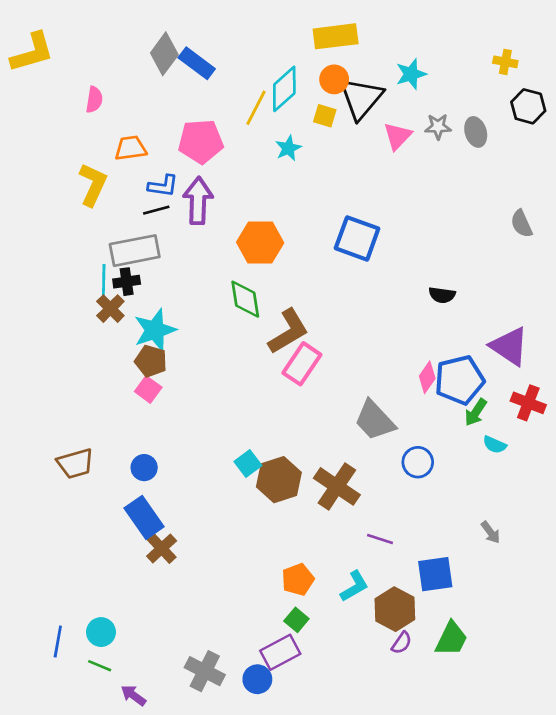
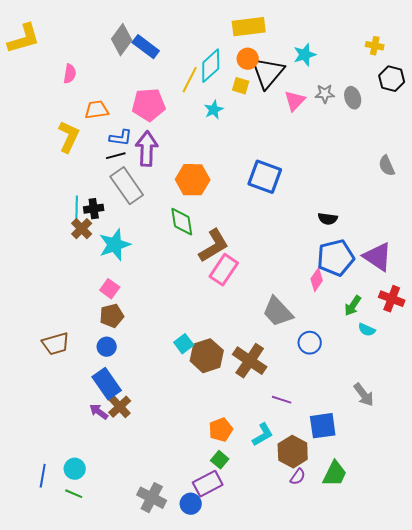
gray rectangle: (135, 251) -> (127, 186), moved, turned 66
brown pentagon: (151, 361) -> (112, 316), moved, turned -30
blue pentagon: (460, 380) -> (336, 258), moved
gray arrow: (491, 532) -> (364, 395), size x1.4
purple arrow: (133, 695) -> (99, 412), moved

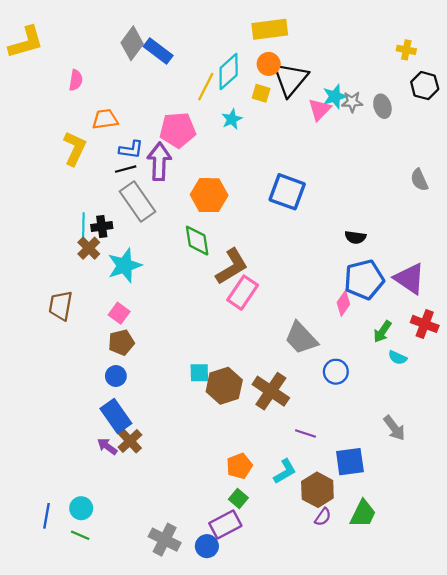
cyan star: (305, 55) -> (335, 96), moved
pink pentagon: (149, 105) -> (178, 130), moved
brown trapezoid: (56, 344) -> (61, 306), moved, turned 116
cyan square: (184, 344) -> (199, 373), turned 36

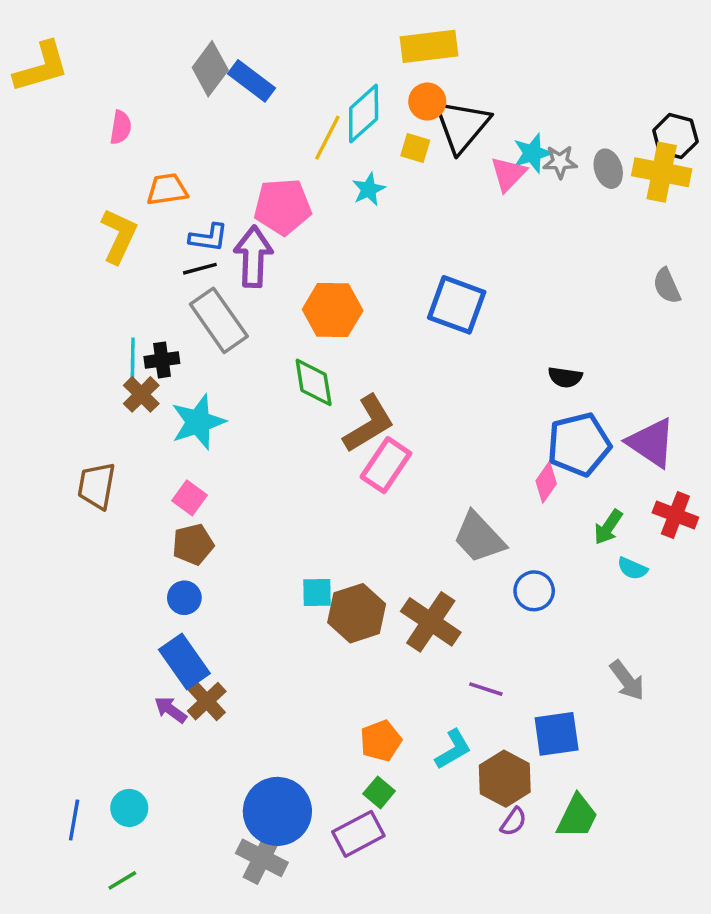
yellow cross: (406, 50) -> (662, 172), moved, size x1.8
green line: (80, 535) -> (122, 880), moved, turned -54
blue circle: (207, 546) -> (277, 811), moved, size x1.8

